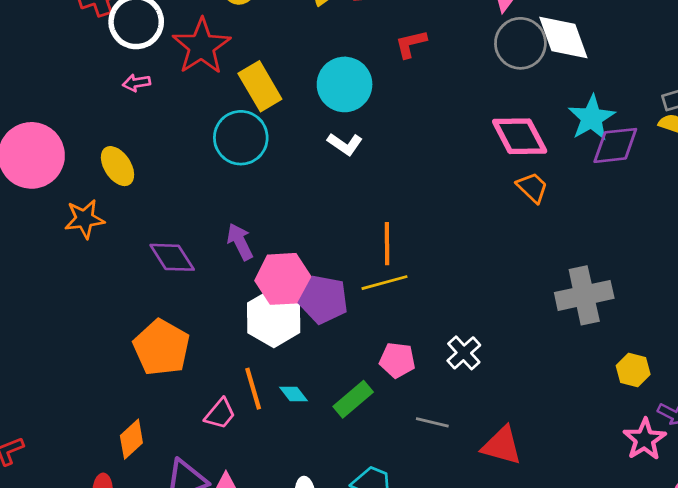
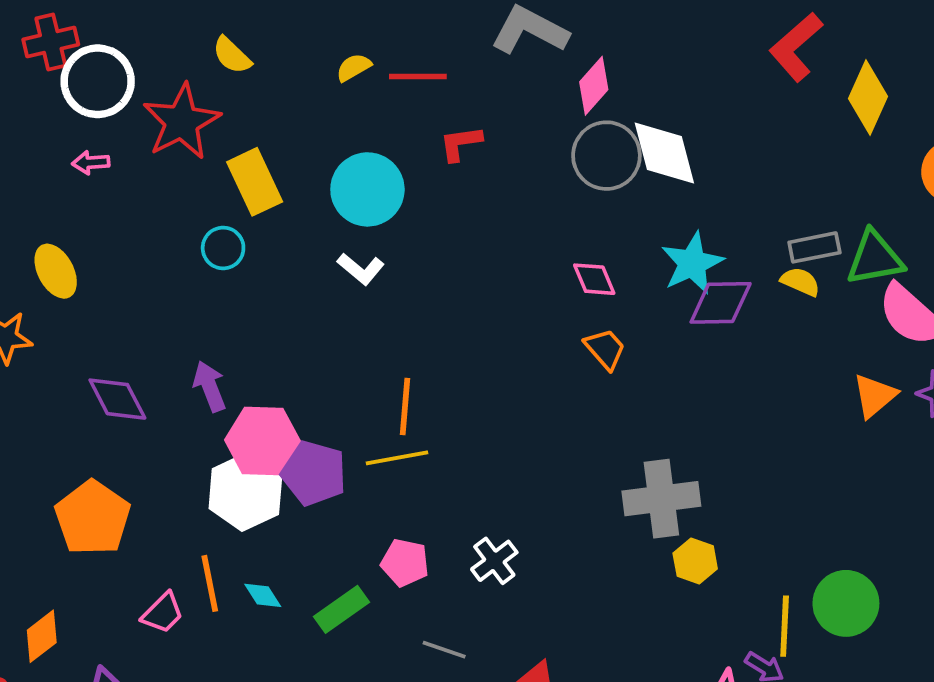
pink diamond: (520, 136) -> (594, 279), size x0.6
cyan circle: (241, 138) -> (223, 248), size x0.6
yellow hexagon: (633, 370) -> (695, 561), moved

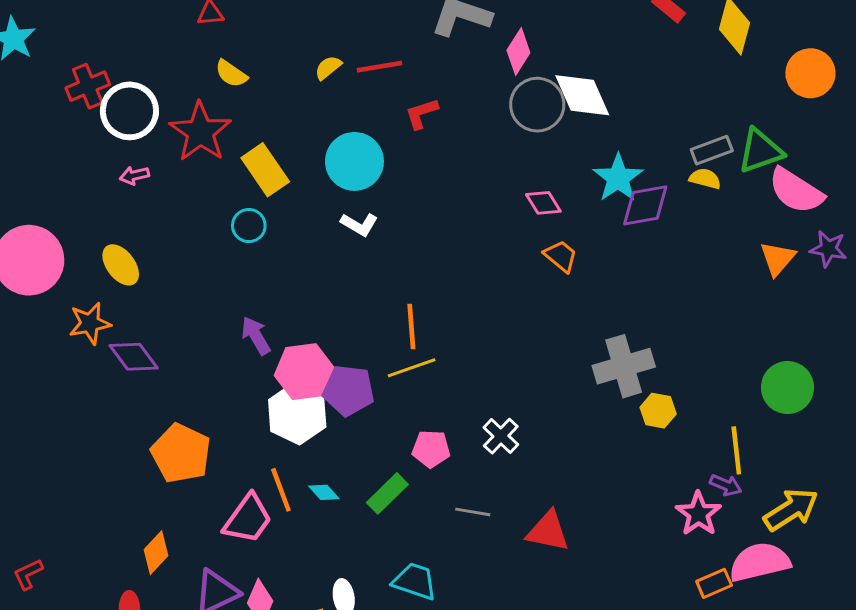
purple diamond: (117, 399) -> (134, 357), moved
green circle: (846, 603) -> (787, 388), moved
pink trapezoid: (163, 613) -> (248, 519), size x1.5

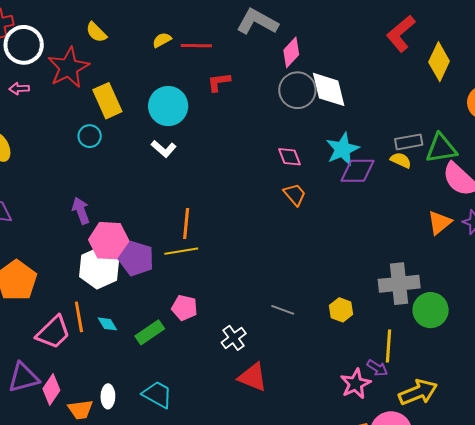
gray cross: (624, 366) -> (399, 284), moved
white cross: (501, 436) -> (234, 338), moved
gray line: (473, 512) -> (283, 310), moved

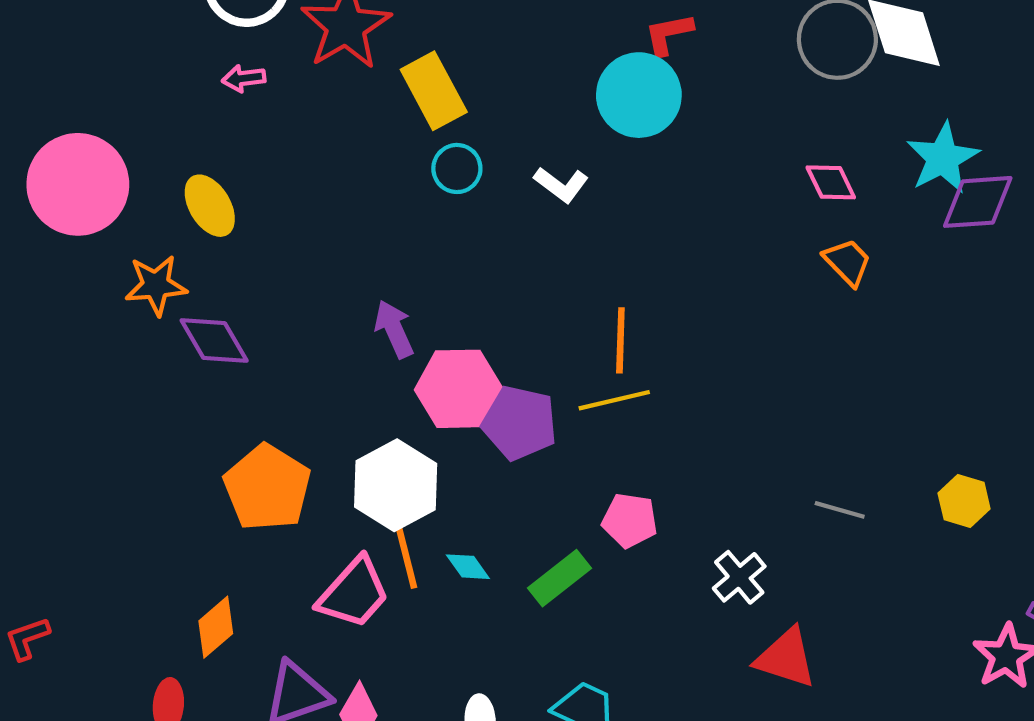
cyan circle: (168, 106) -> (639, 95), moved
cyan circle: (90, 136) -> (457, 168), moved
white hexagon: (99, 268) -> (396, 485), moved

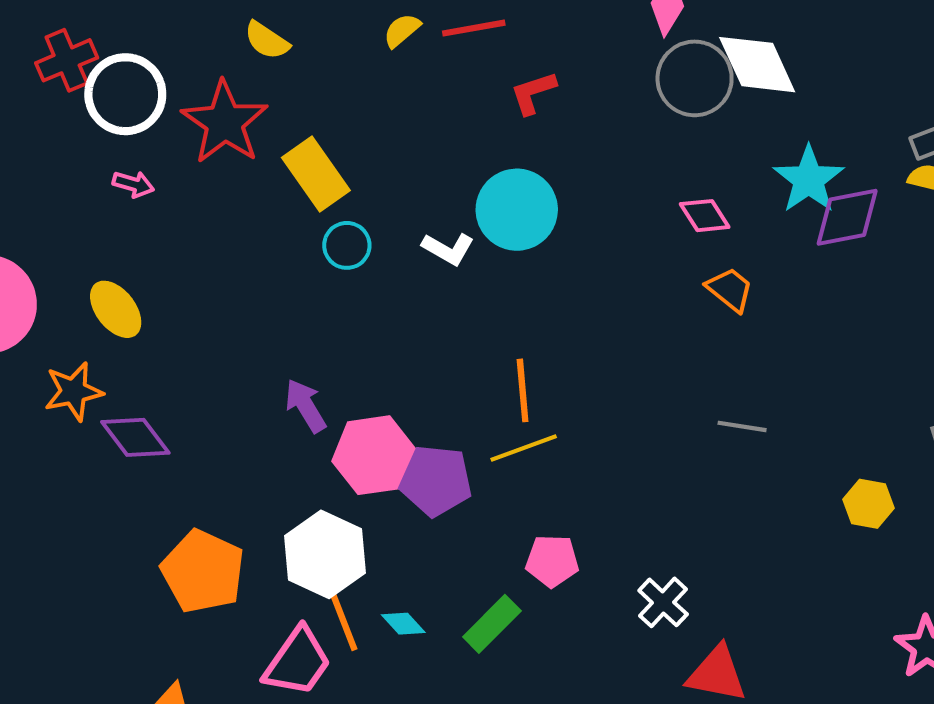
pink arrow: (244, 78) -> (133, 184), turned -150
cyan circle: (639, 95) -> (517, 210), moved
gray line: (840, 510) -> (742, 426), moved

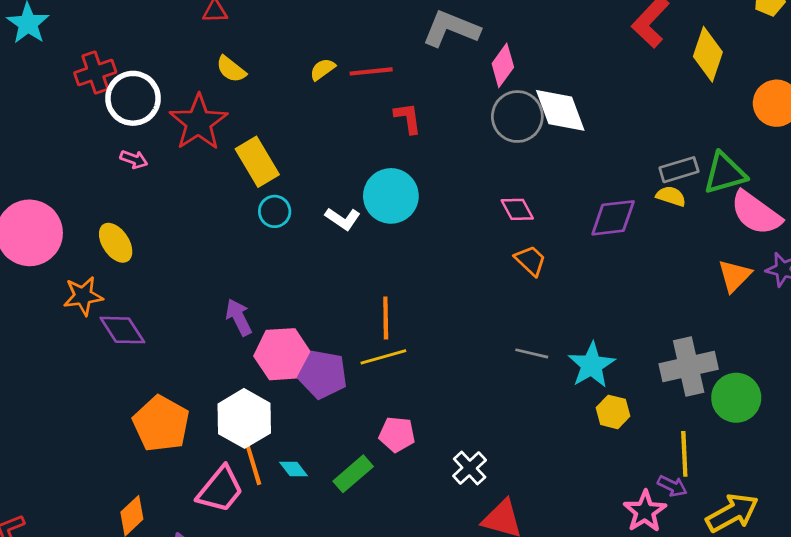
red L-shape: (533, 93) -> (408, 118), turned 96
cyan star: (809, 179) -> (592, 365), moved

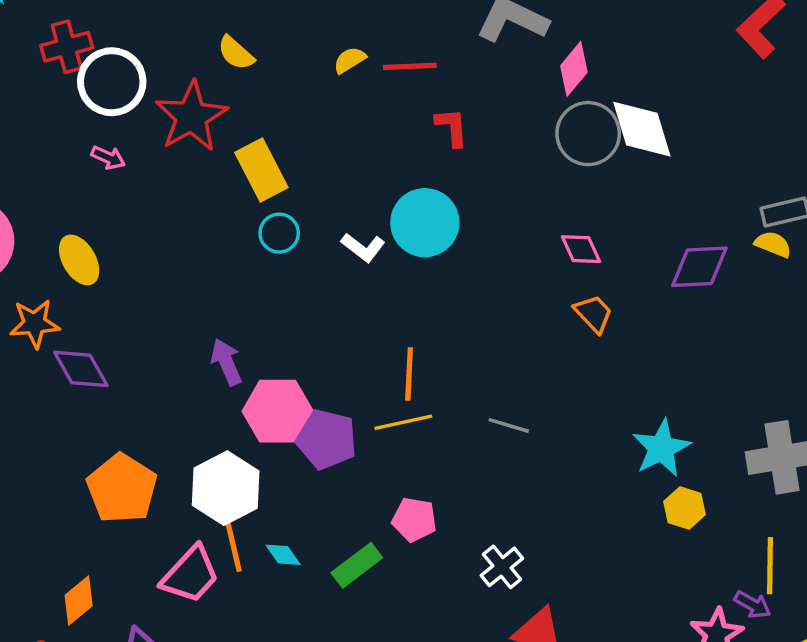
gray line: (532, 353) -> (509, 425), moved

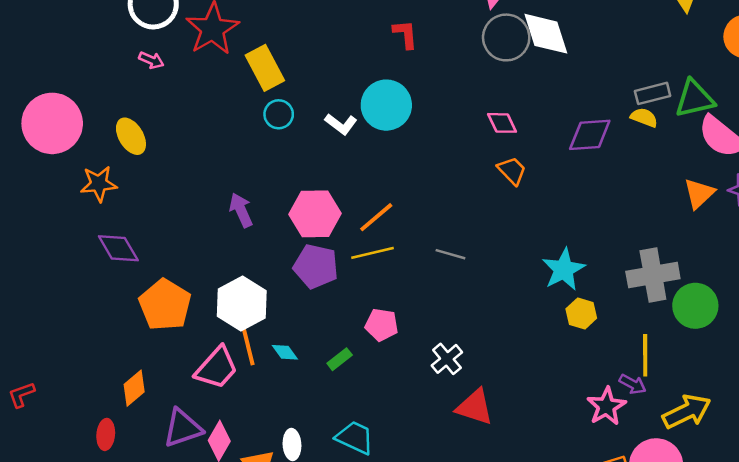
purple diamond: (81, 369) -> (118, 248), moved
orange line: (409, 374) -> (376, 217), turned 48
pink hexagon: (278, 411) -> (315, 214), moved
green rectangle: (357, 565) -> (340, 359), size x0.7

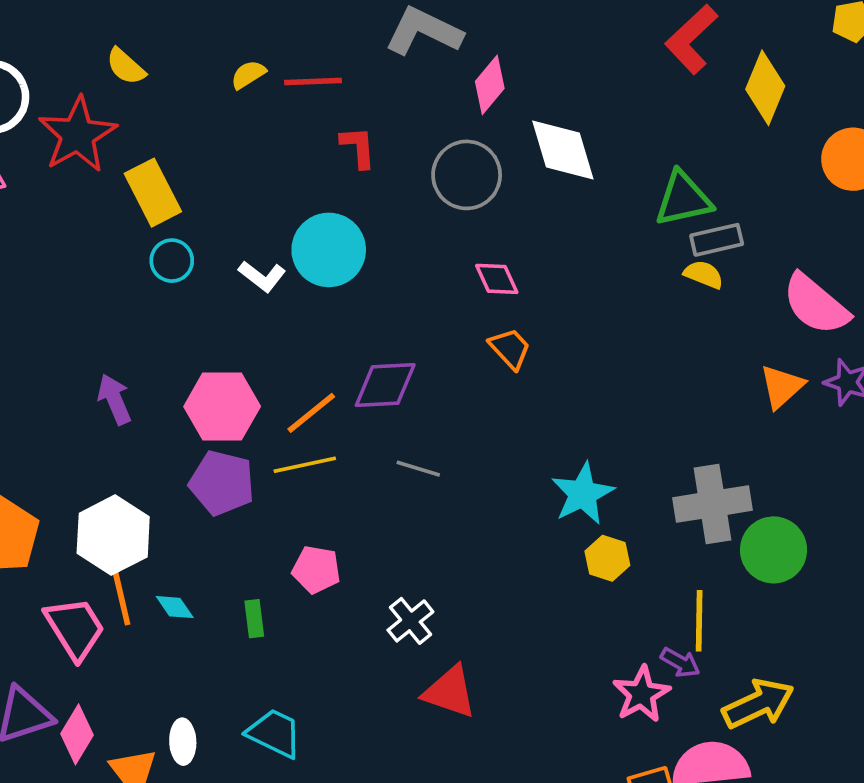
gray circle: (506, 37) -> (467, 175), moved
green triangle: (695, 99) -> (683, 199), moved
purple diamond: (590, 135) -> (385, 385), moved
green rectangle: (340, 359) -> (254, 619), turned -60
pink trapezoid: (217, 368) -> (75, 628), turned -75

